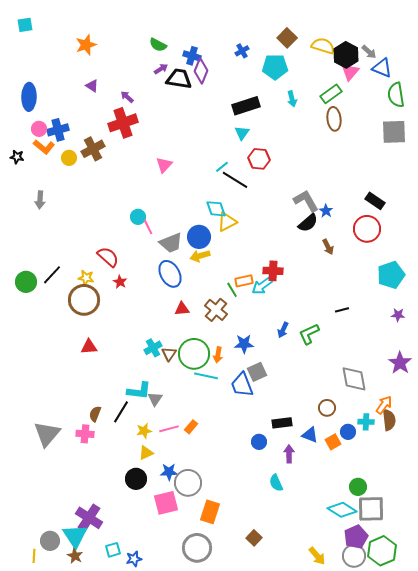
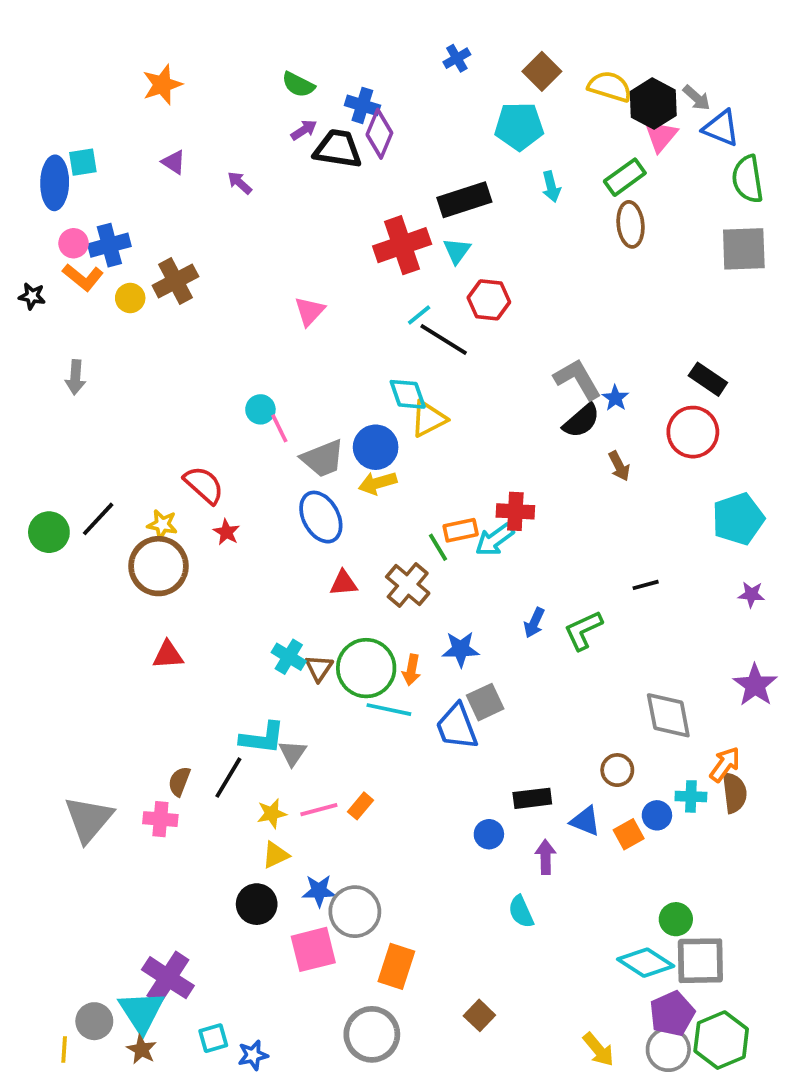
cyan square: (25, 25) -> (83, 162), moved
blue cross: (242, 51) -> (457, 58), moved
red cross: (123, 123) -> (402, 245), moved
cyan cross: (153, 348) -> (289, 657), turned -30

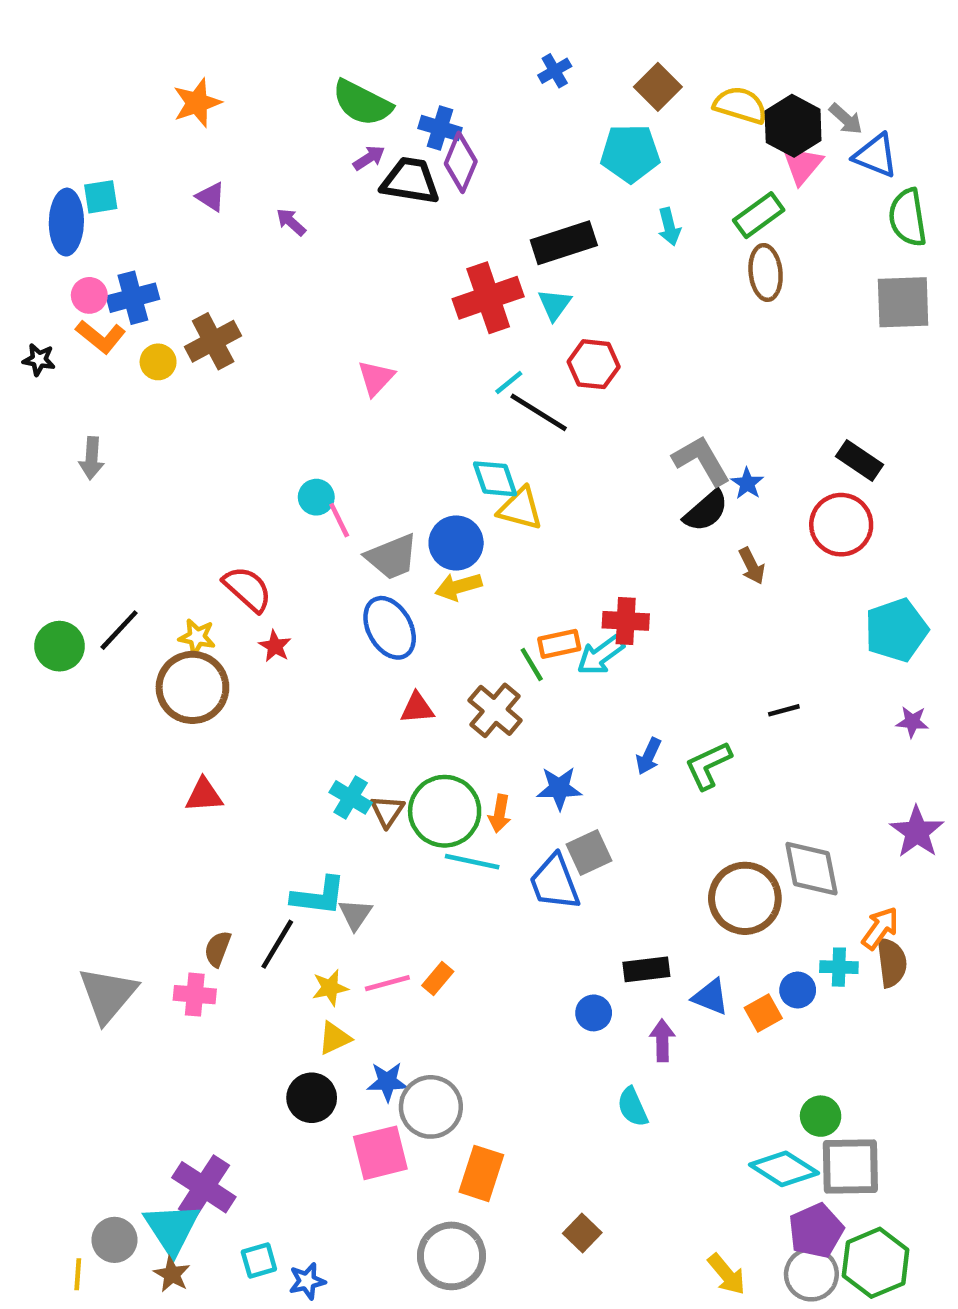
green semicircle: (298, 85) -> (362, 103), size x1.5
yellow triangle: (428, 419) -> (520, 509), turned 42
brown circle: (617, 770) -> (745, 898), moved, size x1.8

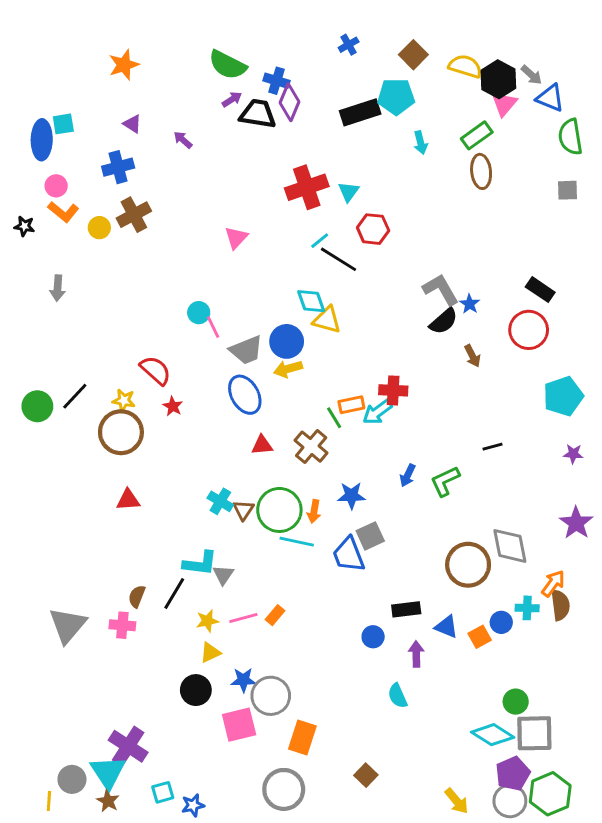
black rectangle: (564, 243) -> (360, 112), moved
blue cross: (133, 298) -> (118, 167), moved
gray square: (903, 302) -> (568, 190), size x0.6

